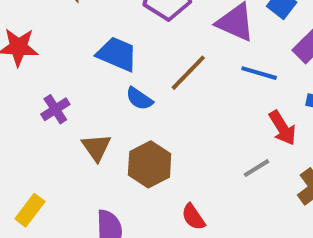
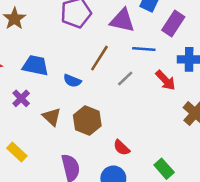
blue trapezoid: (117, 54) -> (35, 65), moved
gray line: (257, 168) -> (125, 78), moved
yellow rectangle: (30, 210) -> (17, 152), moved, turned -72

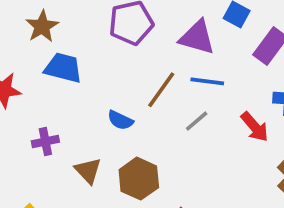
blue line: (144, 49) -> (207, 81), moved
blue trapezoid: (35, 65) -> (63, 68), moved
purple cross: (21, 98) -> (45, 142), turned 30

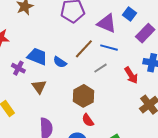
blue trapezoid: (63, 68) -> (37, 57), moved
purple cross: (45, 142) -> (18, 68), turned 32
brown hexagon: (139, 179) -> (84, 96), moved

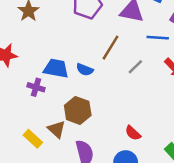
blue line: (109, 48) -> (158, 38), moved
brown triangle: (39, 87) -> (56, 129), moved
brown hexagon: (84, 96) -> (78, 110), moved

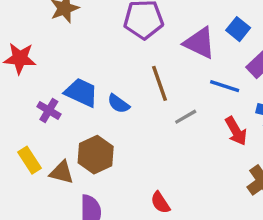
brown line: (110, 48) -> (159, 83), turned -65
brown triangle: (56, 129) -> (62, 172), turned -42
yellow rectangle: (33, 139) -> (30, 160), moved

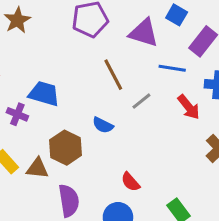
blue semicircle: (118, 104) -> (103, 125), moved

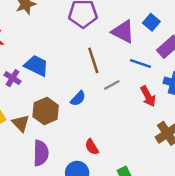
blue semicircle: (103, 125) -> (78, 98), turned -84
brown triangle: (37, 168) -> (21, 123), turned 30

